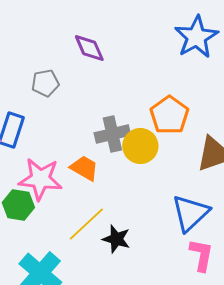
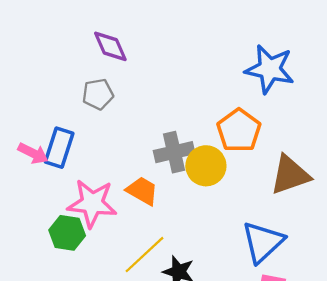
blue star: (196, 37) -> (270, 69), moved, turned -30
purple diamond: (89, 48) -> (110, 46), moved

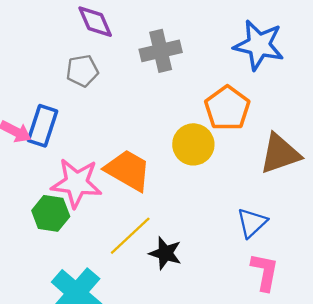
gray cross: (174, 152) -> (161, 51), moved
orange trapezoid: (142, 191) -> (128, 170), size x1.4
blue triangle: (263, 242) -> (252, 223), size x0.7

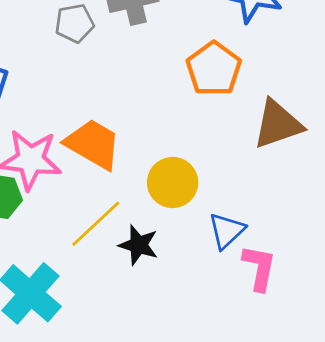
gray pentagon: (82, 71) -> (75, 23), moved
yellow circle: (193, 144) -> (173, 182), moved
blue triangle: (252, 223) -> (227, 231), moved

